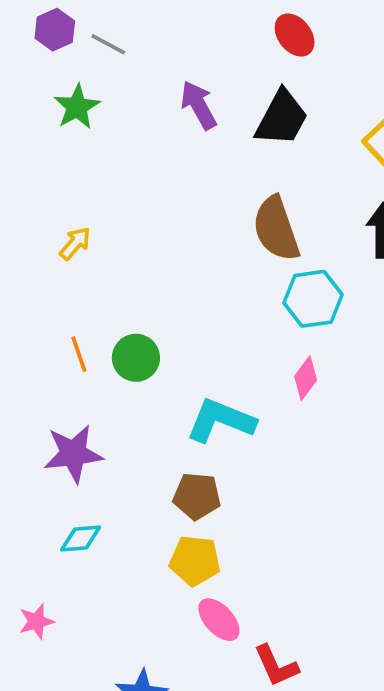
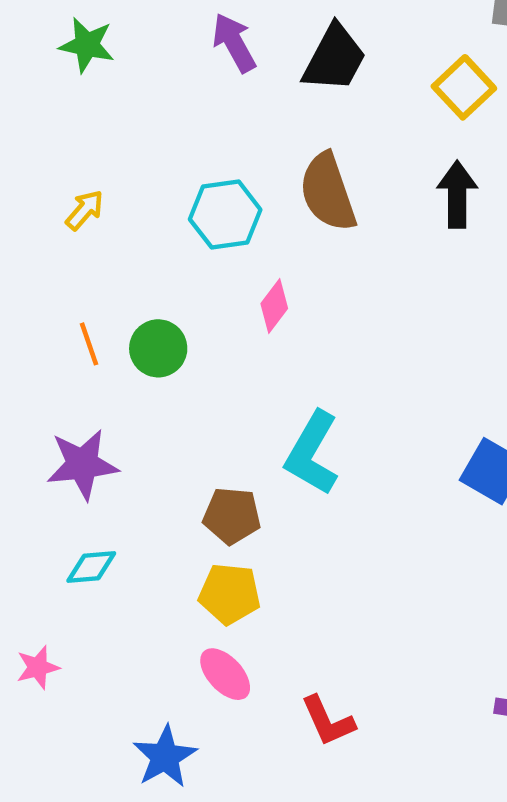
green star: (77, 107) -> (87, 45), turned -30
cyan hexagon: (313, 299) -> (225, 215), moved
pink diamond: (306, 378) -> (274, 306), moved
cyan L-shape: (221, 420) -> (312, 453), moved, turned -82
pink ellipse: (219, 620) -> (225, 674), moved

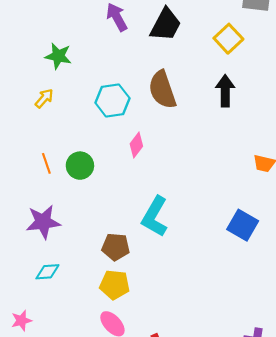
green star: (87, 45) -> (58, 56), moved

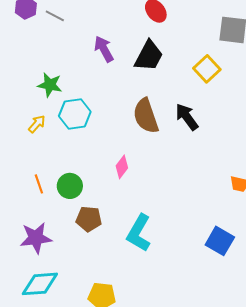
black arrow: (225, 91) -> (187, 117), moved, turned -36
cyan hexagon: (112, 101) -> (75, 114), moved
brown pentagon: (116, 247) -> (89, 219), moved
cyan diamond: (47, 272) -> (40, 284), size x1.6

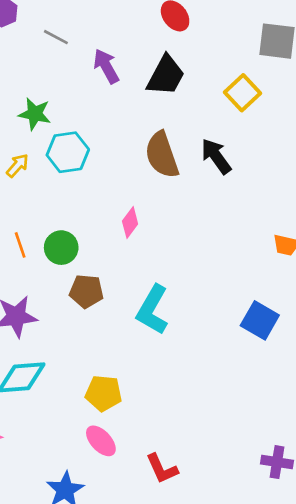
gray line: (55, 16) -> (56, 37), moved

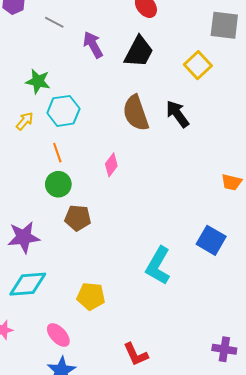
orange line: (20, 245) -> (57, 153), moved
cyan L-shape: (153, 310) -> (158, 266), moved
pink ellipse: (101, 441) -> (58, 335), moved

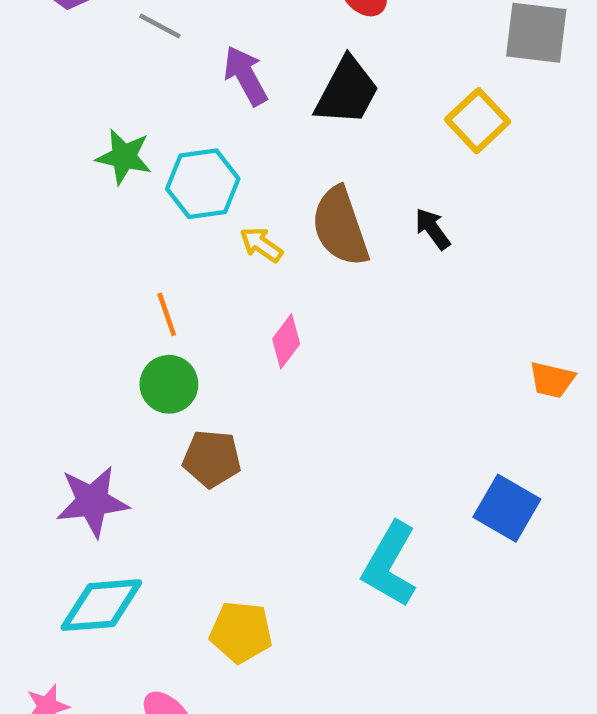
cyan hexagon: (63, 111) -> (203, 184), moved
black arrow: (177, 114) -> (433, 229), size x0.7
yellow arrow: (25, 121) -> (261, 245), moved, turned -96

